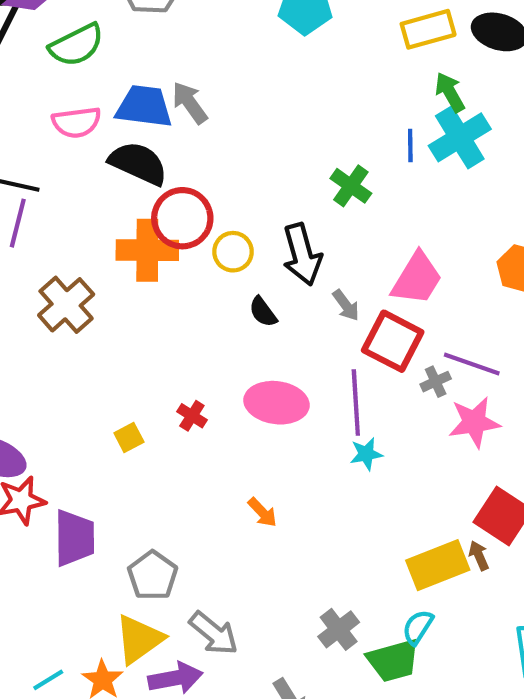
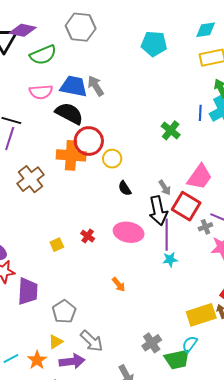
black arrow: (302, 254) -> (158, 211), moved
yellow triangle: (139, 639) -> (56, 342), size x0.6

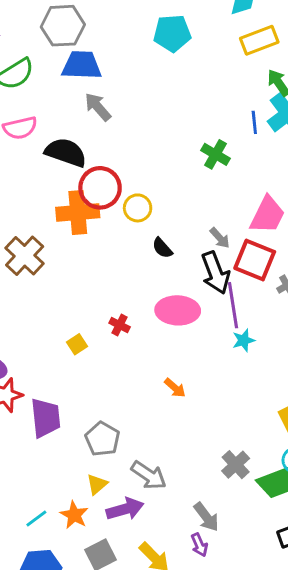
blue trapezoid: (74, 86) -> (82, 65), moved

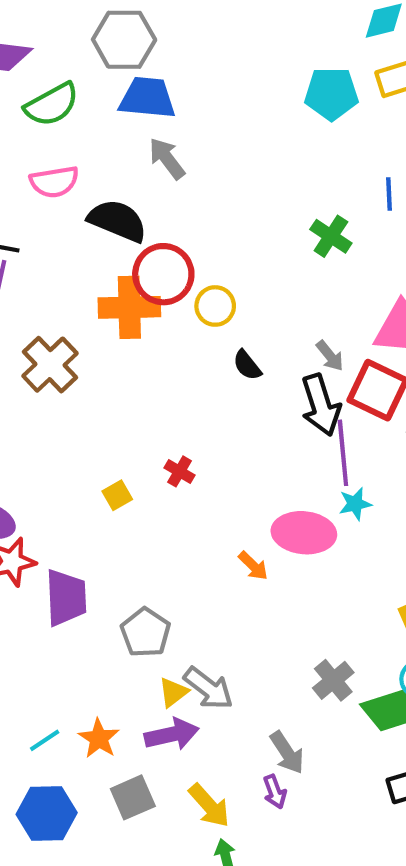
cyan pentagon: (172, 33) -> (331, 94), moved
pink ellipse: (178, 310) -> (304, 533), moved
yellow triangle: (97, 484) -> (173, 692), moved

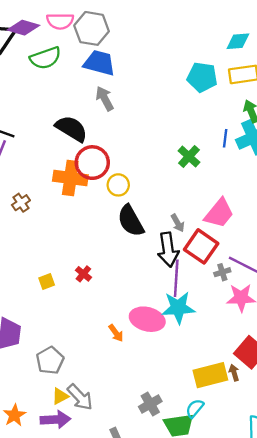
pink semicircle: (54, 182) -> (60, 21), moved
brown cross: (50, 365) -> (21, 203), size x0.6
black semicircle: (247, 365) -> (131, 221), size x1.8
cyan star: (355, 504) -> (178, 308), size x1.8

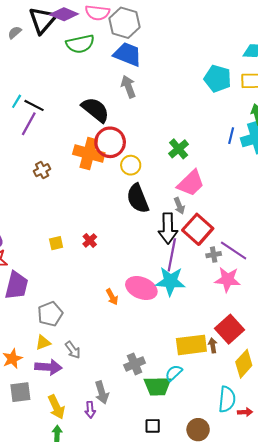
green cross: (189, 157) -> (179, 149), moved
pink trapezoid: (219, 213) -> (191, 183), moved
yellow triangle: (60, 396) -> (43, 343), moved
gray arrow: (80, 397) -> (73, 350), size x0.7

